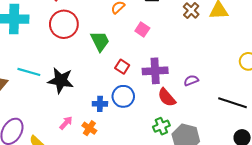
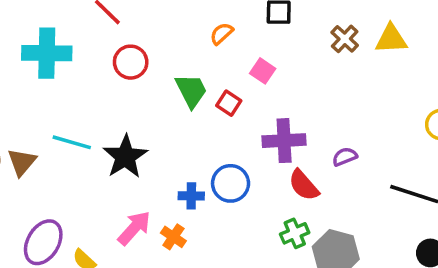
red circle: (64, 24) -> (131, 62), size x0.7
red square: (122, 67) -> (229, 103), moved
black star: (61, 80) -> (125, 157), turned 30
pink arrow: (66, 123) -> (134, 228), size x1.5

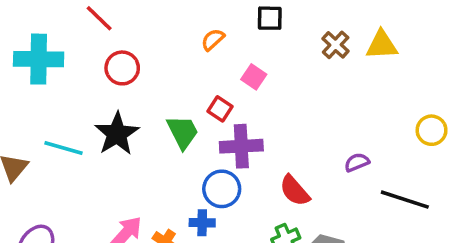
green trapezoid: (191, 91) -> (183, 132), moved
purple cross: (284, 141) -> (241, 146), moved
black star: (125, 157) -> (117, 134), moved
purple semicircle: (345, 157) -> (357, 162), moved
blue cross: (191, 196) -> (202, 223), moved

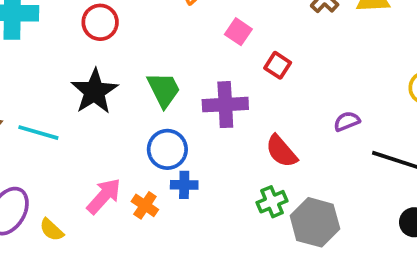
red square: (220, 109) -> (278, 65), moved
cyan line: (63, 148) -> (38, 133), moved
blue circle: (222, 189) -> (167, 149), moved

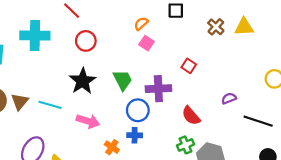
pink square: (238, 32) -> (147, 43), moved
blue circle: (167, 149) -> (138, 110), moved
pink arrow: (104, 196) -> (88, 121), moved, turned 65

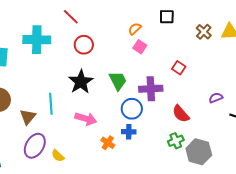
brown triangle: (20, 102) -> (28, 117), moved
cyan line: (50, 105) -> (51, 104), turned 70

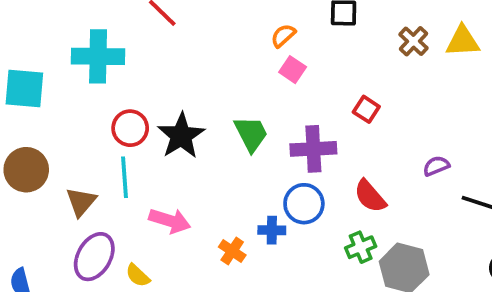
red circle: (84, 45) -> (130, 128), moved
blue circle: (132, 109) -> (304, 204), moved
pink arrow: (86, 119) -> (170, 221), moved

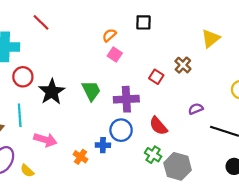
brown cross: (414, 41) -> (183, 65), moved
yellow triangle: (463, 41) -> (211, 38), turned -36
red circle: (130, 128) -> (23, 77), moved
green cross: (361, 247) -> (153, 155), turned -35

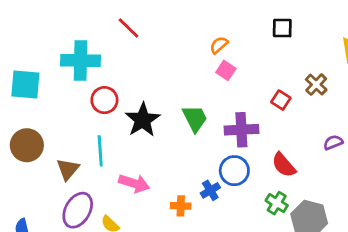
black square: (143, 22) -> (282, 28), moved
blue cross: (103, 145) -> (210, 190), turned -32
orange cross: (81, 157) -> (181, 206), turned -32

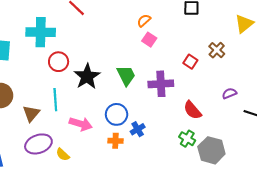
blue circle: (234, 171) -> (117, 114), moved
purple ellipse: (78, 210) -> (38, 144), turned 40

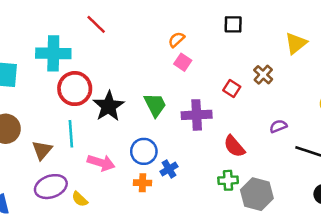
red circle: (59, 62) -> (75, 89), size x1.4
green cross: (187, 139) -> (228, 180), turned -35

